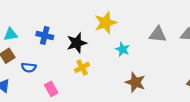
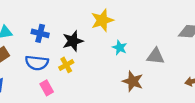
gray triangle: (158, 34) -> (156, 56), moved
blue semicircle: (29, 67) -> (37, 63), moved, size x1.5
yellow cross: (82, 67) -> (66, 65), moved

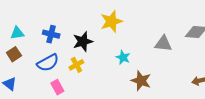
cyan star: (120, 48) -> (123, 57), moved
gray triangle: (156, 56) -> (163, 44), moved
blue semicircle: (37, 63) -> (48, 63), turned -35

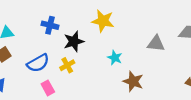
yellow star: (111, 21) -> (103, 21), turned 30
blue cross: (51, 34) -> (50, 25), moved

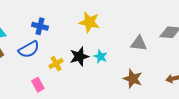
black star: (74, 41) -> (79, 56), moved
blue semicircle: (38, 63) -> (29, 49), moved
brown star: (133, 81) -> (133, 79), moved

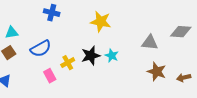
blue cross: (40, 26) -> (52, 13), moved
brown star: (133, 79) -> (157, 72), moved
pink rectangle: (38, 85) -> (50, 76), moved

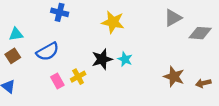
gray triangle: (150, 43) -> (173, 18), moved, turned -36
yellow cross: (68, 63) -> (78, 77), moved

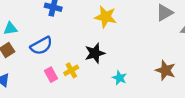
cyan star: (125, 59) -> (119, 78), moved

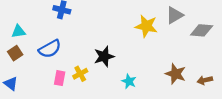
yellow star: (106, 17) -> (146, 26), moved
pink rectangle: (51, 75) -> (60, 78), turned 40

